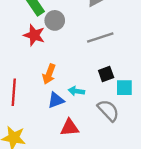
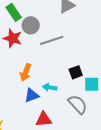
gray line: (100, 38) -> (52, 40), moved

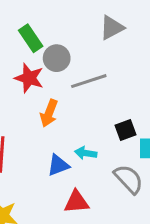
orange arrow: (26, 72) -> (49, 113), moved

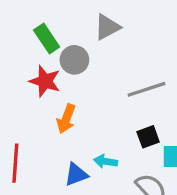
gray triangle: (112, 28) -> (107, 27), moved
gray line: (89, 81) -> (146, 89), moved

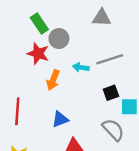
gray triangle: (107, 27) -> (102, 18), moved, turned 30
cyan arrow: (106, 161) -> (81, 67), moved

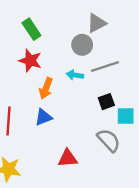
gray triangle: (102, 18) -> (97, 23), turned -30
gray circle: (59, 39) -> (82, 45), moved
blue triangle: (60, 119) -> (43, 117), moved

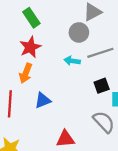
red star: (30, 61) -> (30, 47), turned 30
orange arrow: (46, 88) -> (26, 73), moved

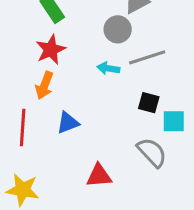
black square: (102, 86) -> (149, 103), turned 35

